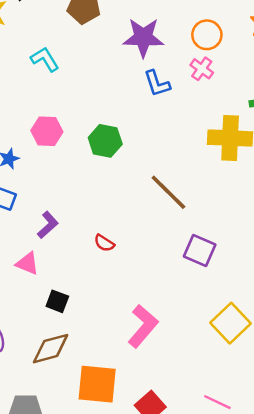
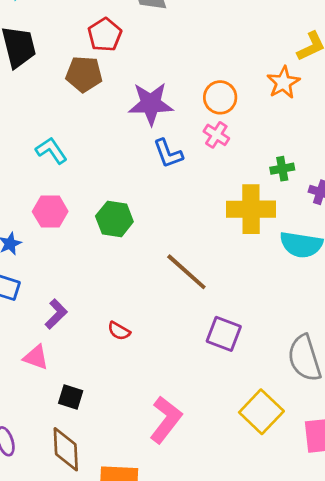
cyan L-shape: (45, 59) -> (51, 150), moved
brown diamond: (51, 349) -> (66, 449), turned -75

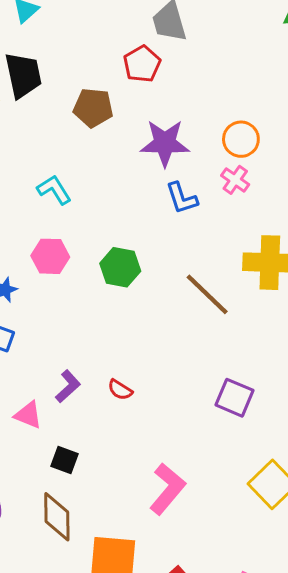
red pentagon: (105, 35) -> (142, 64), moved
brown line: (186, 272) -> (207, 294), moved
purple L-shape: (56, 314) -> (68, 386), moved

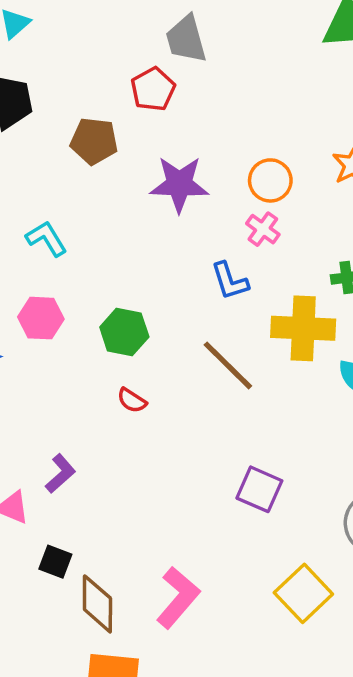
blue L-shape: (182, 198) -> (230, 281), moved
red semicircle: (120, 390) -> (132, 400), moved
brown diamond: (57, 517) -> (97, 604), moved

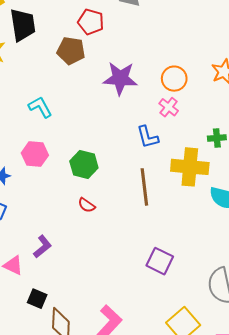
red pentagon: (153, 89) -> (91, 22), moved, turned -30
brown line: (228, 365) -> (144, 187), turned 36

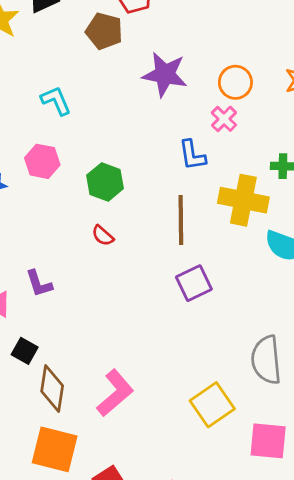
purple L-shape: (42, 247) -> (39, 284), turned 105
purple square: (160, 261) -> (194, 283), moved, turned 32

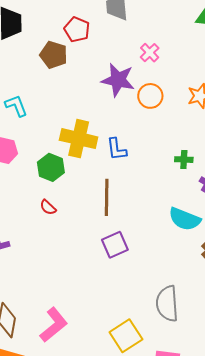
purple star: (165, 74) -> (118, 80), moved
pink cross: (224, 119) -> (150, 53), moved
yellow cross: (243, 200) -> (79, 139), moved

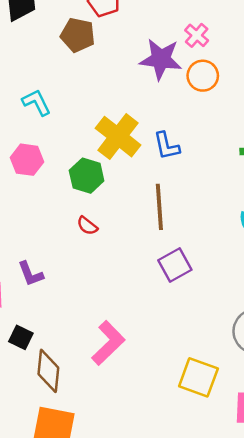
pink cross: (150, 53) -> (197, 35), moved
yellow cross: (79, 139) -> (118, 137), turned 30
pink L-shape: (54, 325) -> (108, 343), moved
yellow square: (126, 336) -> (198, 377), turned -32

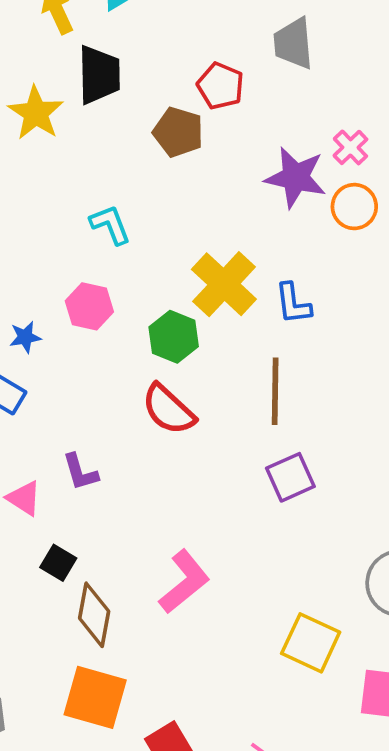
red semicircle: (87, 226) -> (168, 409), size x1.8

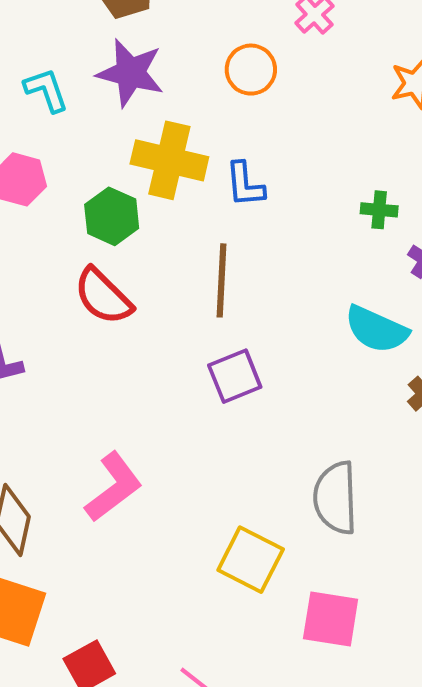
purple star: (296, 177) -> (130, 73), moved
orange circle: (354, 207) -> (251, 70), moved
yellow cross: (224, 284) -> (169, 160), turned -32

